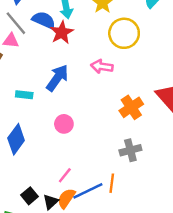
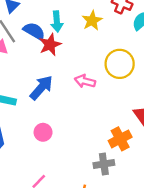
yellow circle: (124, 33) -> (120, 64), moved
orange cross: (131, 107) -> (120, 139), moved

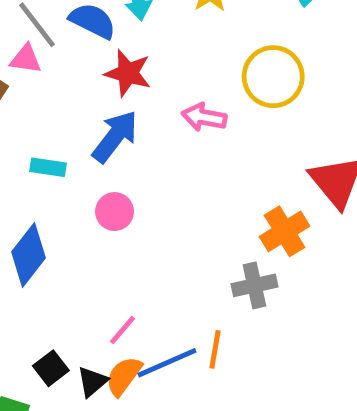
red star: (50, 45) -> (128, 73), moved, turned -30
pink circle: (43, 132) -> (115, 212), moved

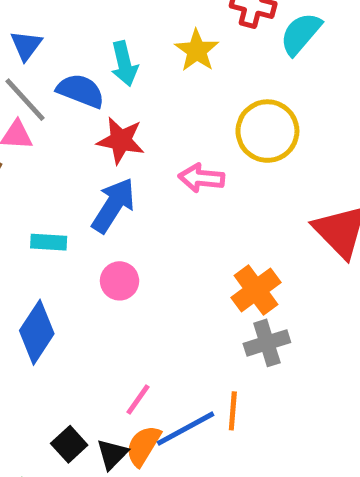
orange cross: (285, 231) -> (256, 290), moved

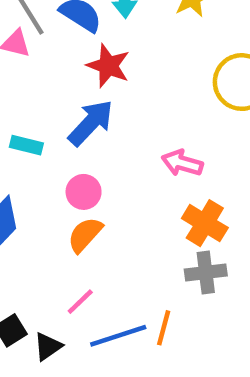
pink arrow: (201, 178) -> (182, 163), moved
orange cross: (256, 290) -> (205, 223), turned -33
orange semicircle: (143, 446) -> (85, 235), moved

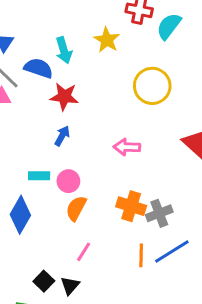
blue arrow: (91, 123) -> (62, 136), size x0.6
cyan rectangle: (26, 145) -> (39, 176), moved
orange cross: (205, 223) -> (131, 206), moved
blue line: (118, 336) -> (172, 252), moved

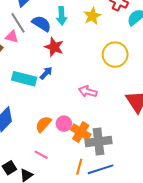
cyan rectangle: (39, 176) -> (24, 79), moved, size x1.6
pink circle: (68, 181) -> (64, 124), moved
gray cross: (159, 213) -> (98, 142), size x1.4
pink line: (84, 252) -> (41, 155), turned 72

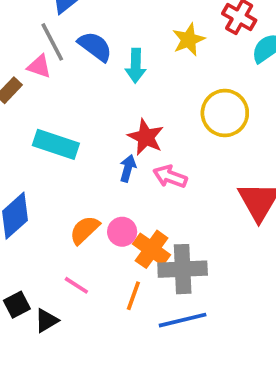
cyan arrow: (62, 16) -> (136, 66), moved
red star: (54, 47) -> (146, 137), moved
blue arrow: (46, 73) -> (128, 168), moved, turned -32
orange line: (79, 167) -> (133, 296), moved

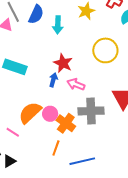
blue semicircle: (95, 46) -> (36, 14), turned 78
orange semicircle: (85, 230) -> (30, 113), size x1.4
gray cross: (183, 269) -> (91, 111), moved
pink line: (76, 285) -> (13, 132), moved

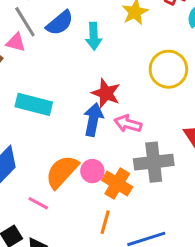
blue semicircle: (36, 14) -> (60, 23), turned 30
blue arrow: (53, 80) -> (93, 120), size x1.5

